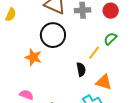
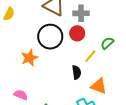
red circle: (111, 11) -> (77, 33), moved
orange star: (33, 57) -> (29, 58), turned 30

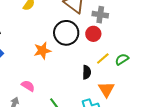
green semicircle: (107, 43) -> (122, 59), moved
orange triangle: (99, 86) -> (106, 89), turned 30

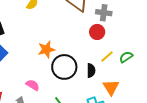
black circle: (66, 33) -> (64, 67), moved

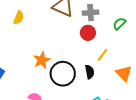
green semicircle: (126, 57) -> (119, 24), moved
orange triangle: (111, 87) -> (124, 73), moved

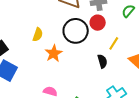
yellow semicircle: (19, 18) -> (38, 35), moved
black circle: (63, 74) -> (76, 31), moved

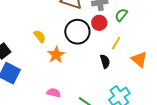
green semicircle: (128, 11) -> (121, 15), moved
yellow semicircle: (38, 35) -> (40, 36), turned -56

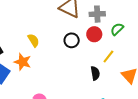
black circle: (77, 32) -> (72, 40), size x0.6
orange star: (56, 55) -> (23, 62), moved, turned -30

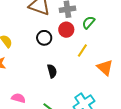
black semicircle: (95, 73) -> (52, 71), moved

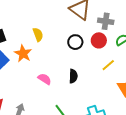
pink semicircle: (18, 98) -> (45, 79), moved

